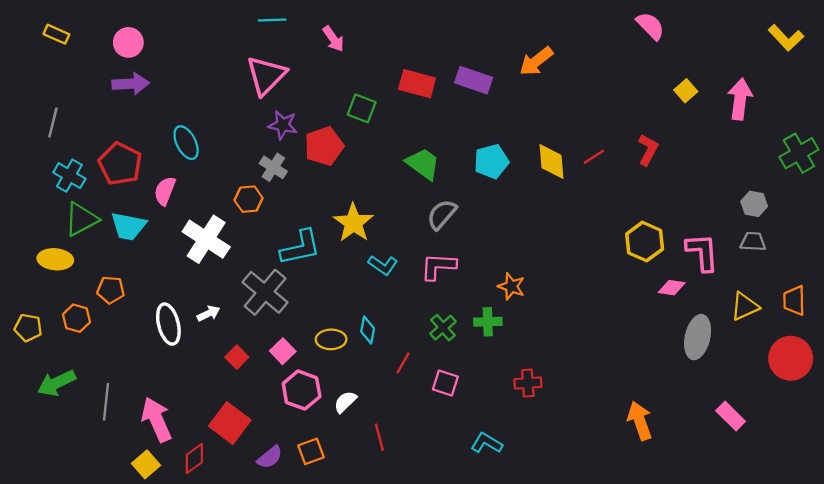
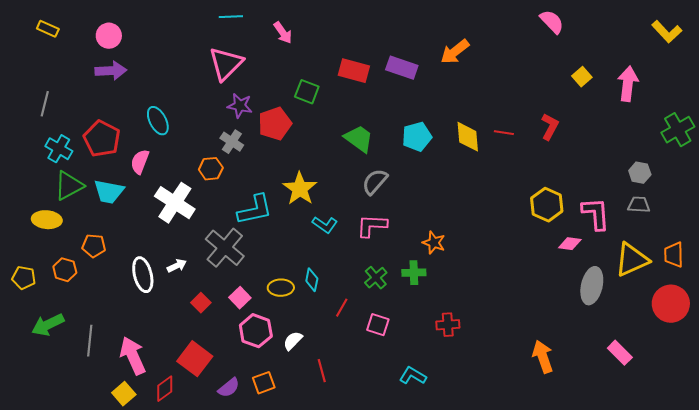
red line: (594, 157) -> (504, 133), turned 42
yellow triangle: (745, 306) -> (632, 260), size x1.4

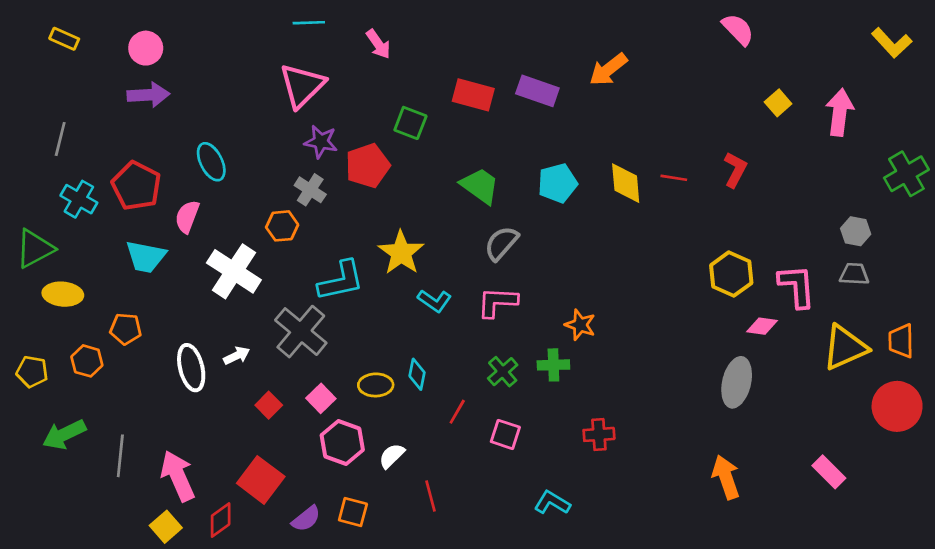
green triangle: (69, 186) -> (35, 249), moved
gray ellipse: (592, 286) -> (737, 382), moved
orange square: (264, 383) -> (353, 512), turned 35

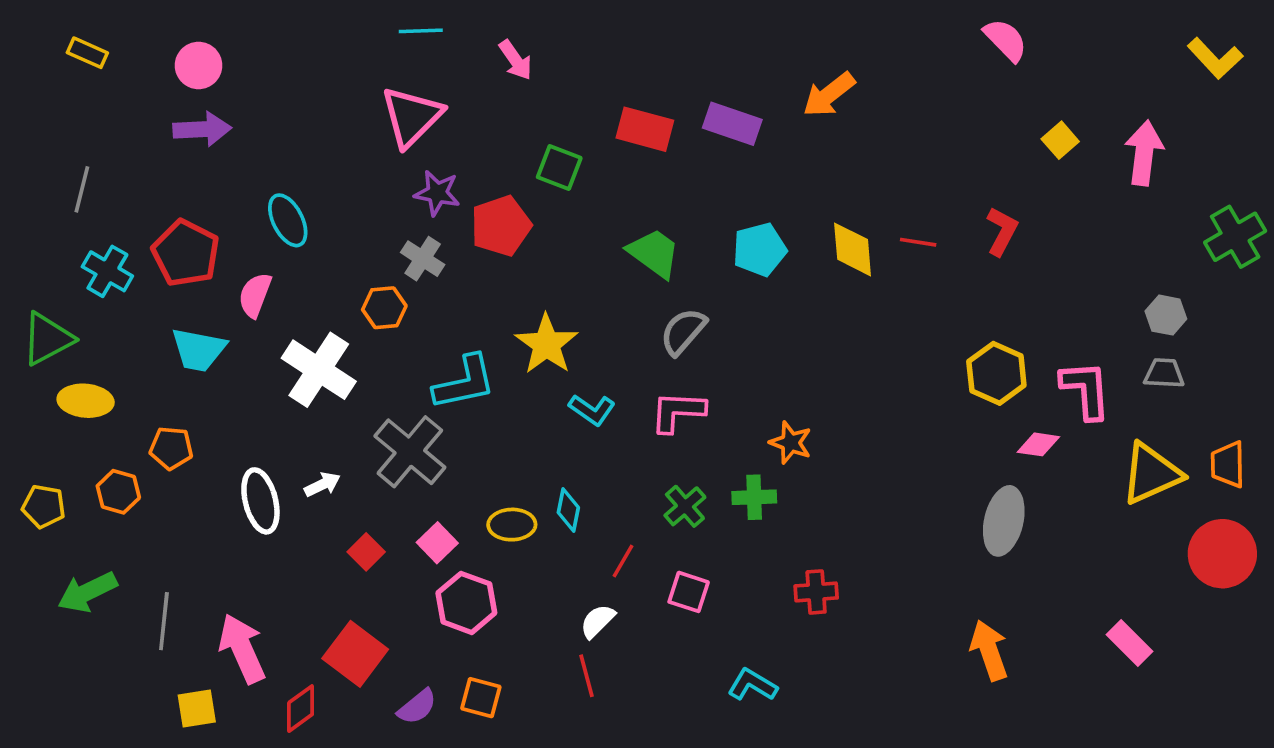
white semicircle: (392, 456) -> (597, 621), moved
yellow square: (166, 527) -> (197, 709), moved, turned 32

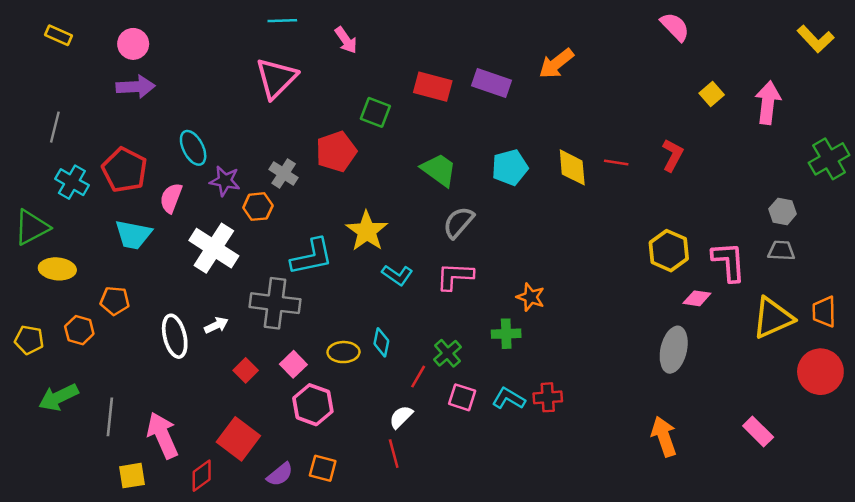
purple star: (437, 193) -> (225, 181), moved
gray cross: (410, 452) -> (275, 303), turned -33
green cross: (685, 506) -> (447, 353), moved
cyan L-shape: (752, 685) -> (509, 399), moved

